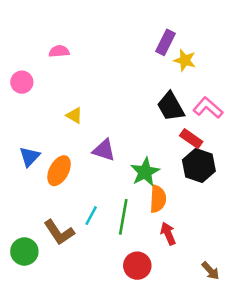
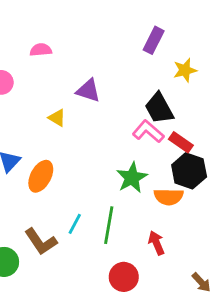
yellow star: (185, 60) -> (185, 70), moved, turned -30
pink L-shape: (208, 108) -> (148, 131), moved
purple triangle: (104, 150) -> (88, 91), moved
orange semicircle: (158, 199) -> (169, 197), moved, turned 88

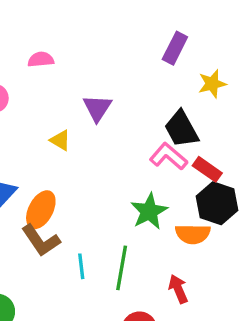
purple triangle: (88, 91) -> (97, 108), turned 45
cyan line: (75, 224) -> (81, 266), turned -35
brown L-shape: (41, 242) -> (41, 240), moved

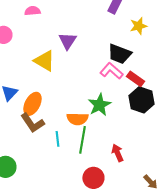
black trapezoid: (181, 129) -> (119, 54), turned -40
yellow triangle: (60, 140) -> (44, 61), size x1.6
orange semicircle: (193, 234) -> (77, 119), moved

